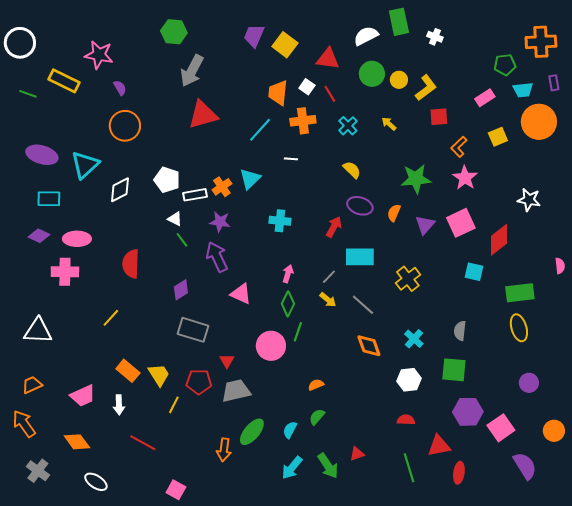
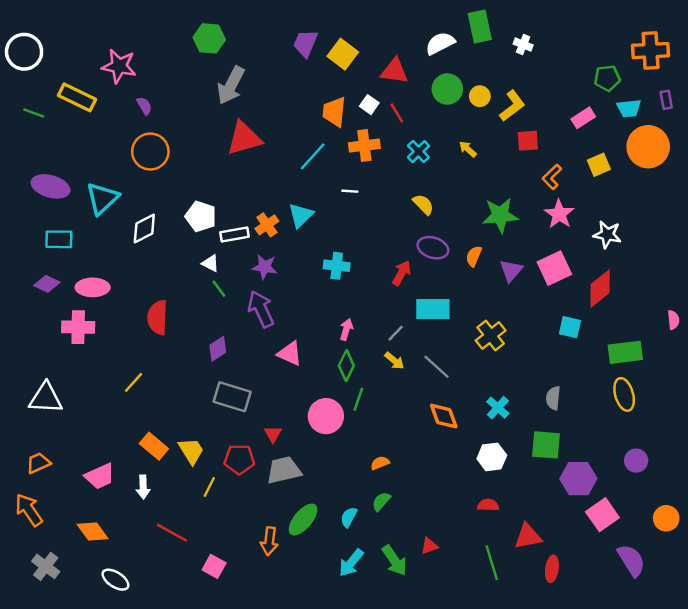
white star: (529, 200) -> (607, 234), moved
purple hexagon: (468, 412) -> (578, 479), moved
pink square: (176, 490) -> (214, 566), moved

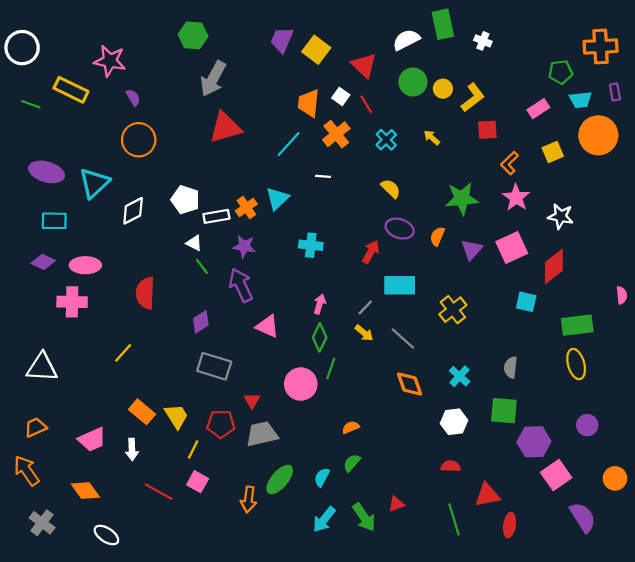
red triangle: (394, 71) -> (364, 65), turned 36
orange cross: (364, 146) -> (336, 134), turned -32
pink square: (214, 566) -> (198, 482), moved

